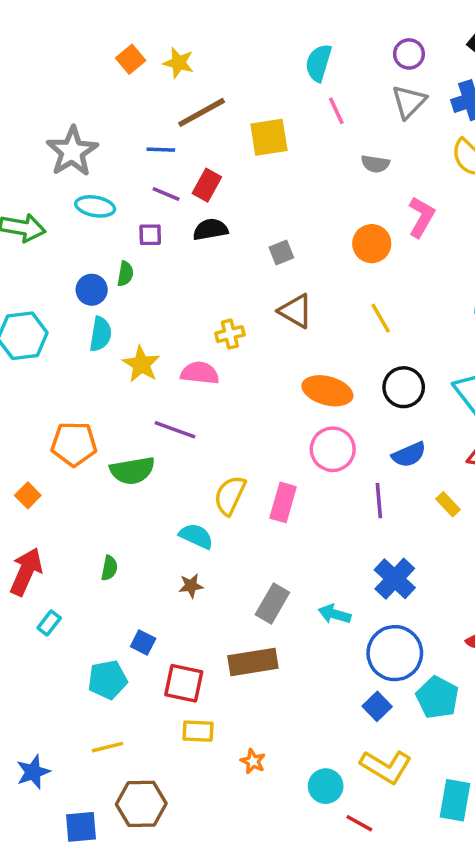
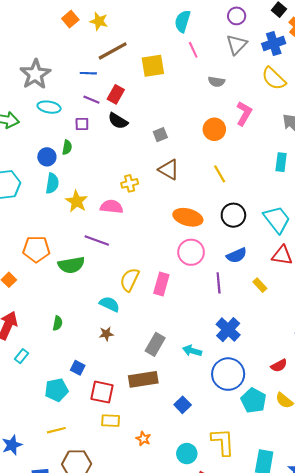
black semicircle: (210, 229) -> (118, 121), turned -138
blue square: (377, 706) -> (183, 405), moved
yellow L-shape: (386, 767) -> (223, 442), turned -124

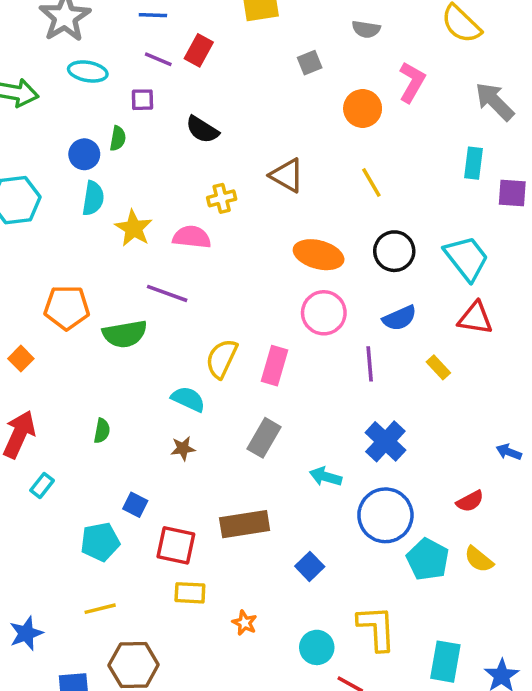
black semicircle: (118, 121) -> (202, 130), moved
gray square: (160, 135) -> (310, 63), moved
gray rectangle: (155, 344) -> (264, 438), moved

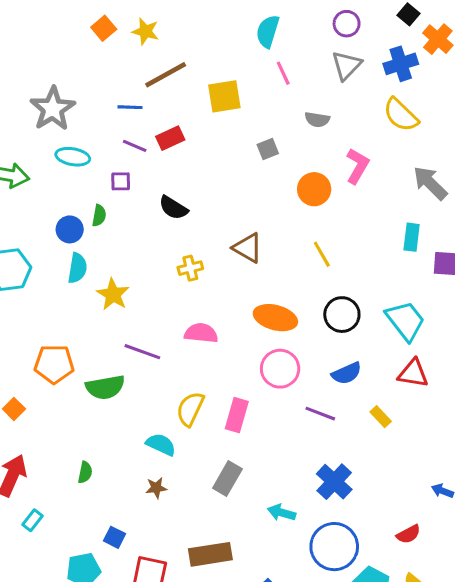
red rectangle: (199, 50) -> (170, 138), turned 36
pink semicircle: (192, 237) -> (201, 333), moved
purple line: (370, 364) -> (320, 414), turned -64

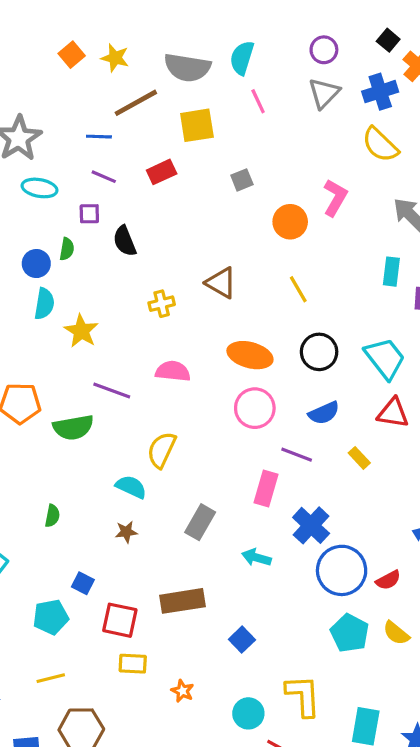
gray semicircle: (317, 120) -> (187, 67), moved, size x1.8
red rectangle: (170, 138) -> (162, 172), moved
black semicircle: (173, 208) -> (125, 241), moved, turned 36
pink rectangle: (237, 415) -> (266, 488), moved
blue circle: (334, 547) -> (342, 570), moved

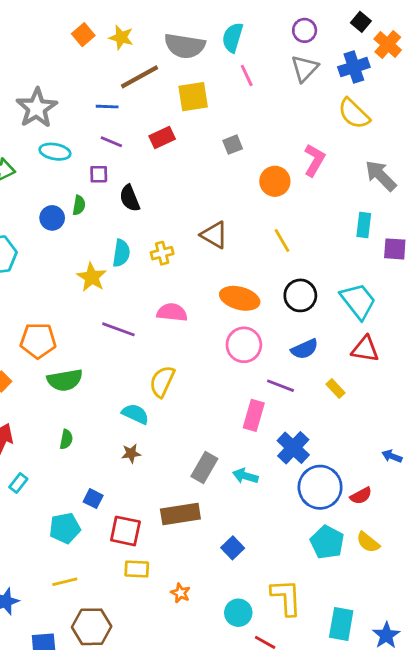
cyan semicircle: (44, 304) -> (121, 253), moved
green semicircle: (73, 427) -> (65, 380), moved
gray rectangle: (200, 522) -> (204, 467), moved

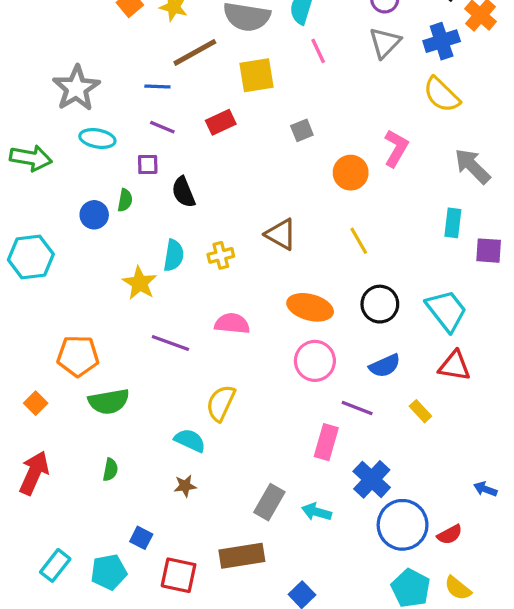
cyan rectangle: (18, 483) -> (55, 565), moved, size x1.4

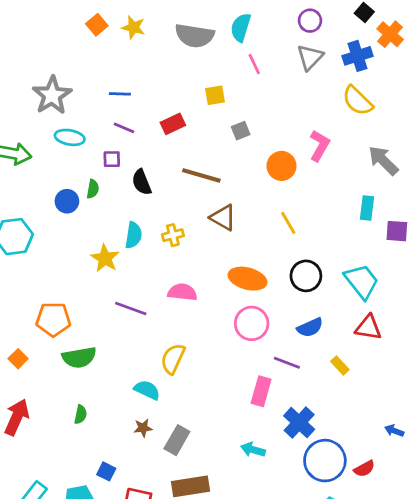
brown line: (195, 52) -> (201, 175), moved, turned 45
yellow square: (256, 75) -> (215, 95), moved, size x0.7
gray rectangle: (269, 502) -> (177, 440), moved

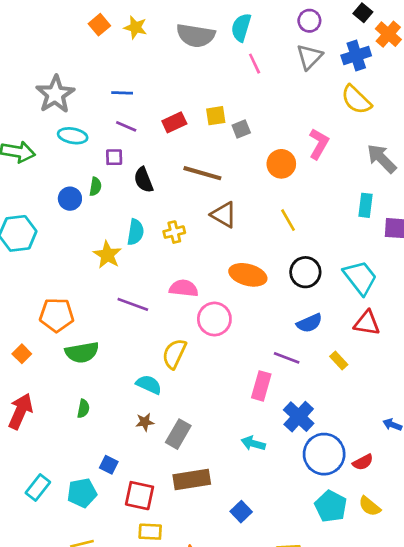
yellow square: (215, 95) -> (216, 116), moved
pink circle: (252, 323) -> (214, 319), moved

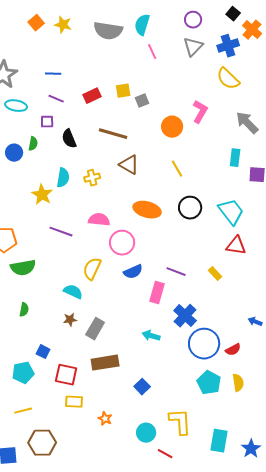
blue semicircle: (309, 323) -> (133, 272), moved
yellow semicircle: (370, 506) -> (238, 383), turned -138

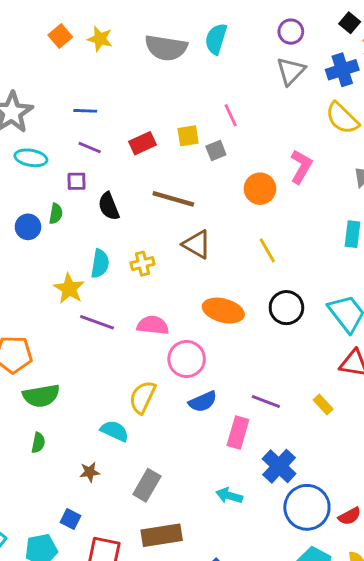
pink line: (152, 52) -> (231, 115), moved
purple line: (61, 232) -> (97, 322), moved
green semicircle: (24, 310) -> (38, 443), moved
brown star: (70, 320) -> (90, 472), moved

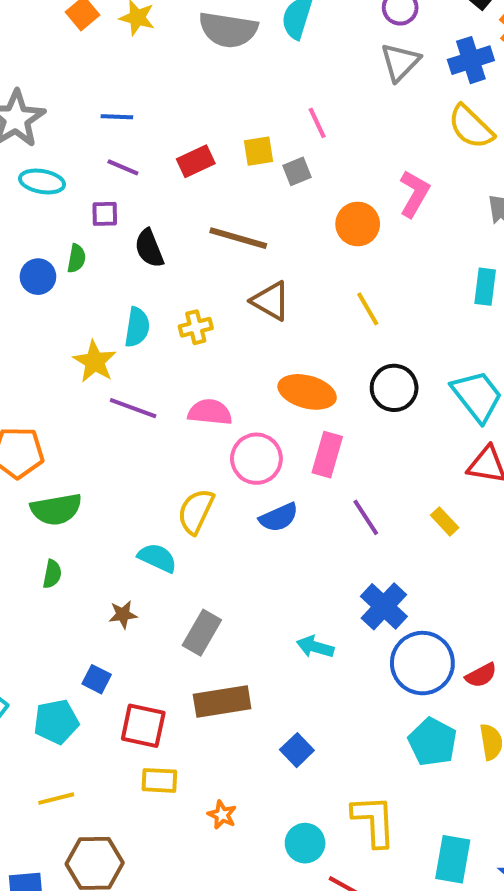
purple line: (266, 402) -> (366, 517), turned 36
pink rectangle: (238, 432) -> (327, 455), moved

